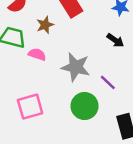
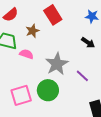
gray star: (76, 67) -> (57, 64), turned 30
green circle: (85, 106) -> (48, 90), moved

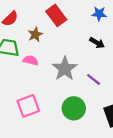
green circle: (48, 90) -> (74, 108), moved

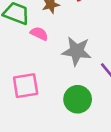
gray star: (65, 69) -> (77, 51), turned 30

